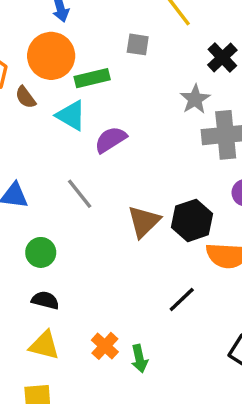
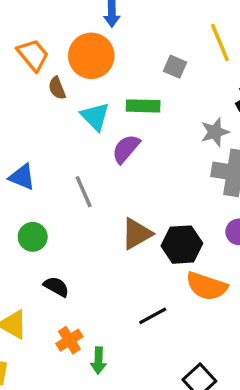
green rectangle: (92, 78) -> (143, 106), moved
purple semicircle: (111, 140) -> (126, 149), turned -32
black semicircle: (45, 300) -> (56, 287), moved

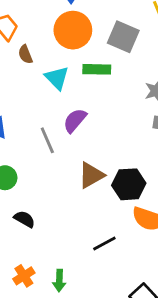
orange circle: (91, 56) -> (73, 30), moved
gray square: (175, 67) -> (123, 37), size x1.6
purple semicircle: (126, 149) -> (75, 120), moved
orange cross: (69, 340) -> (24, 276), moved

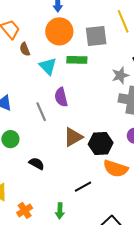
gray square: (123, 37) -> (96, 36), turned -30
purple semicircle: (75, 120) -> (61, 97), turned -54
black semicircle: (24, 219) -> (37, 164), moved
green arrow: (59, 281) -> (60, 211), moved

